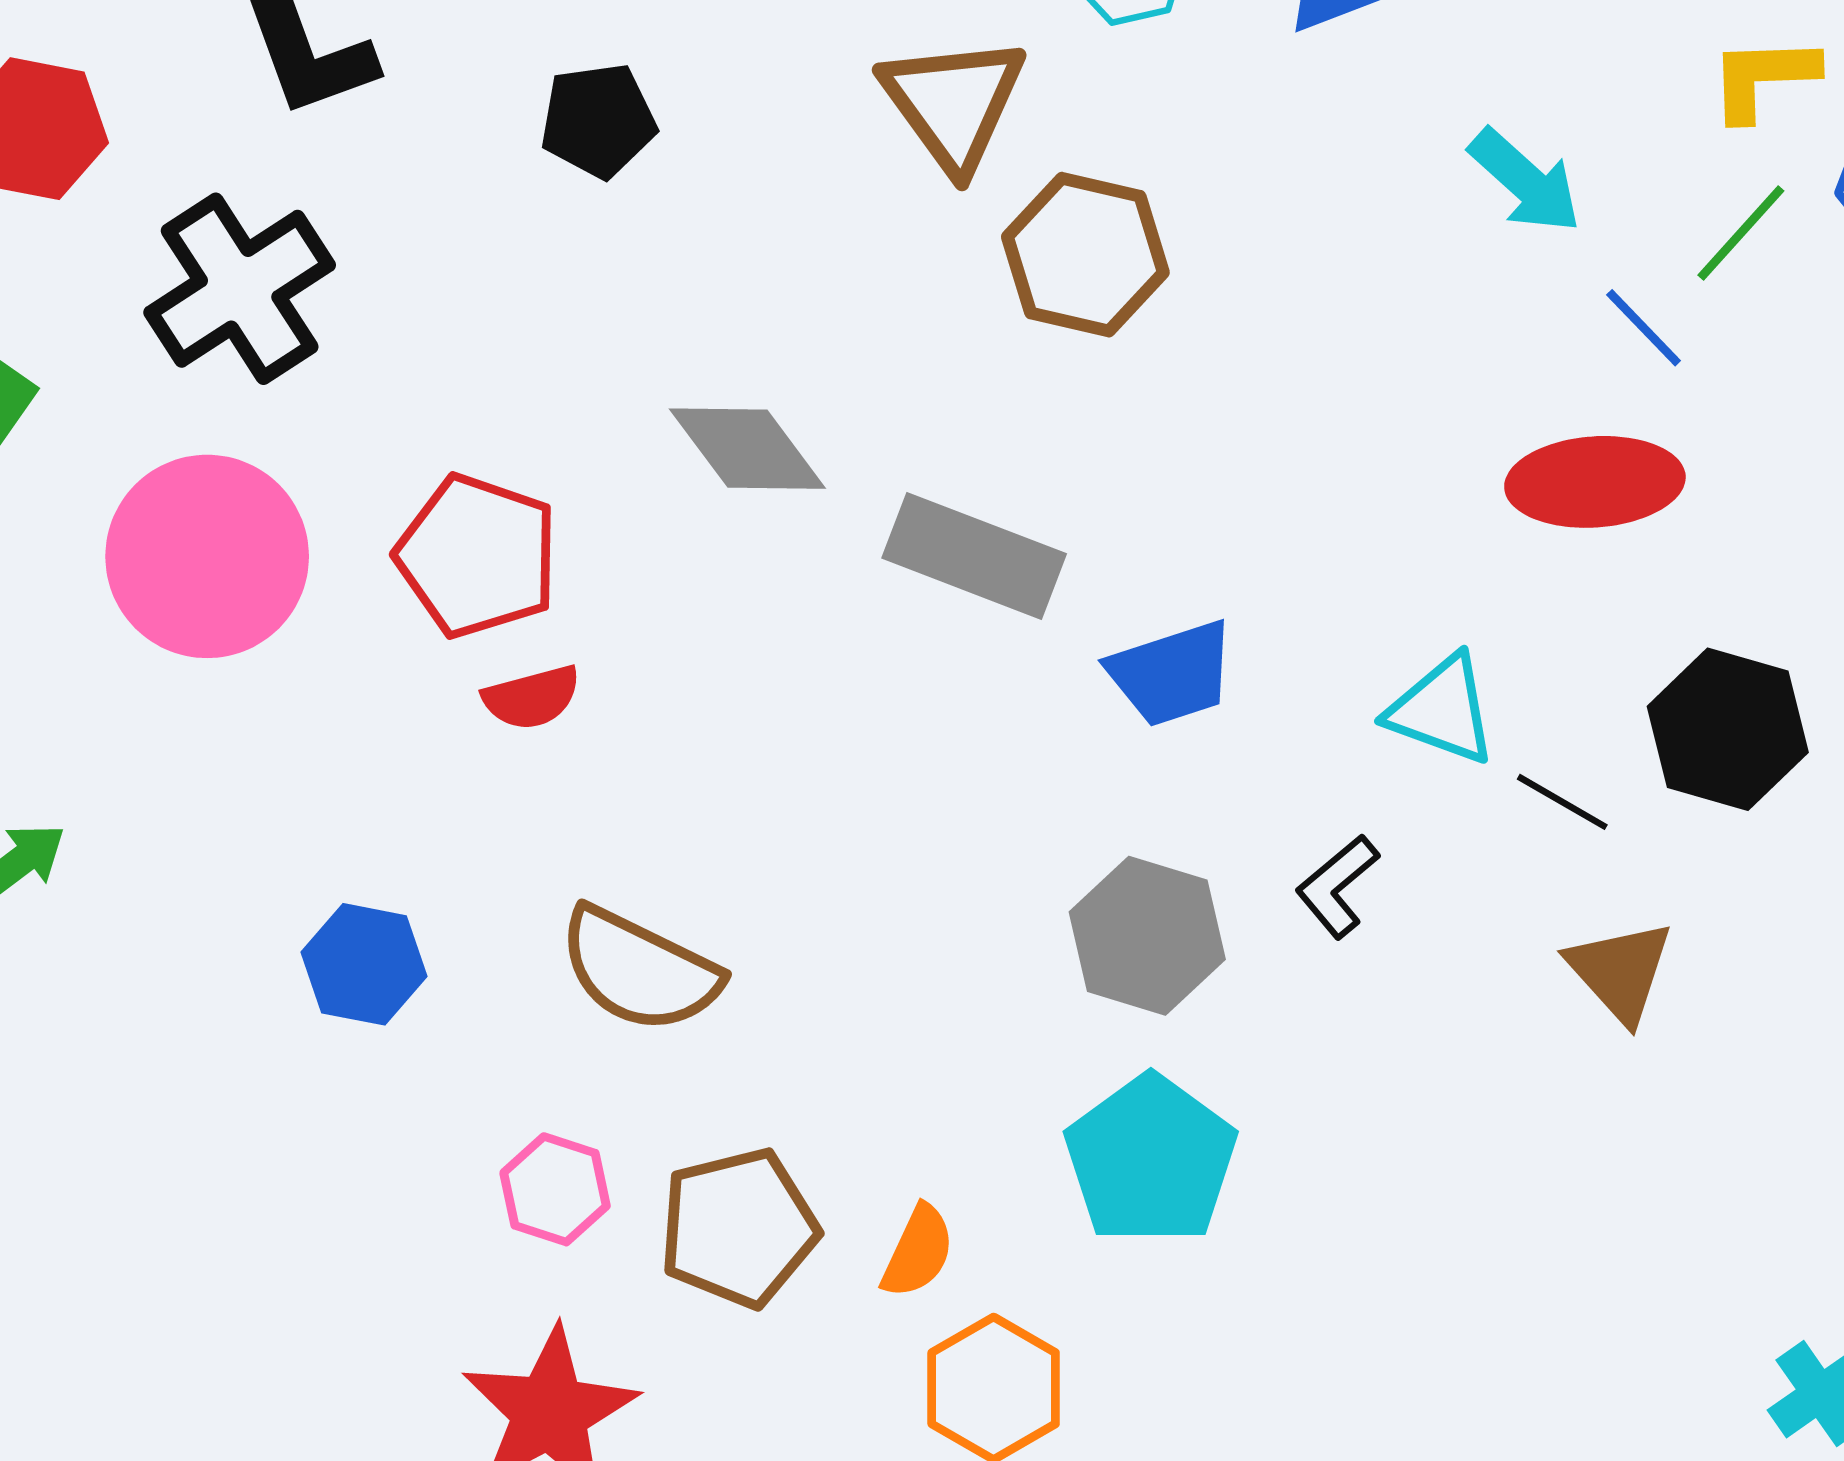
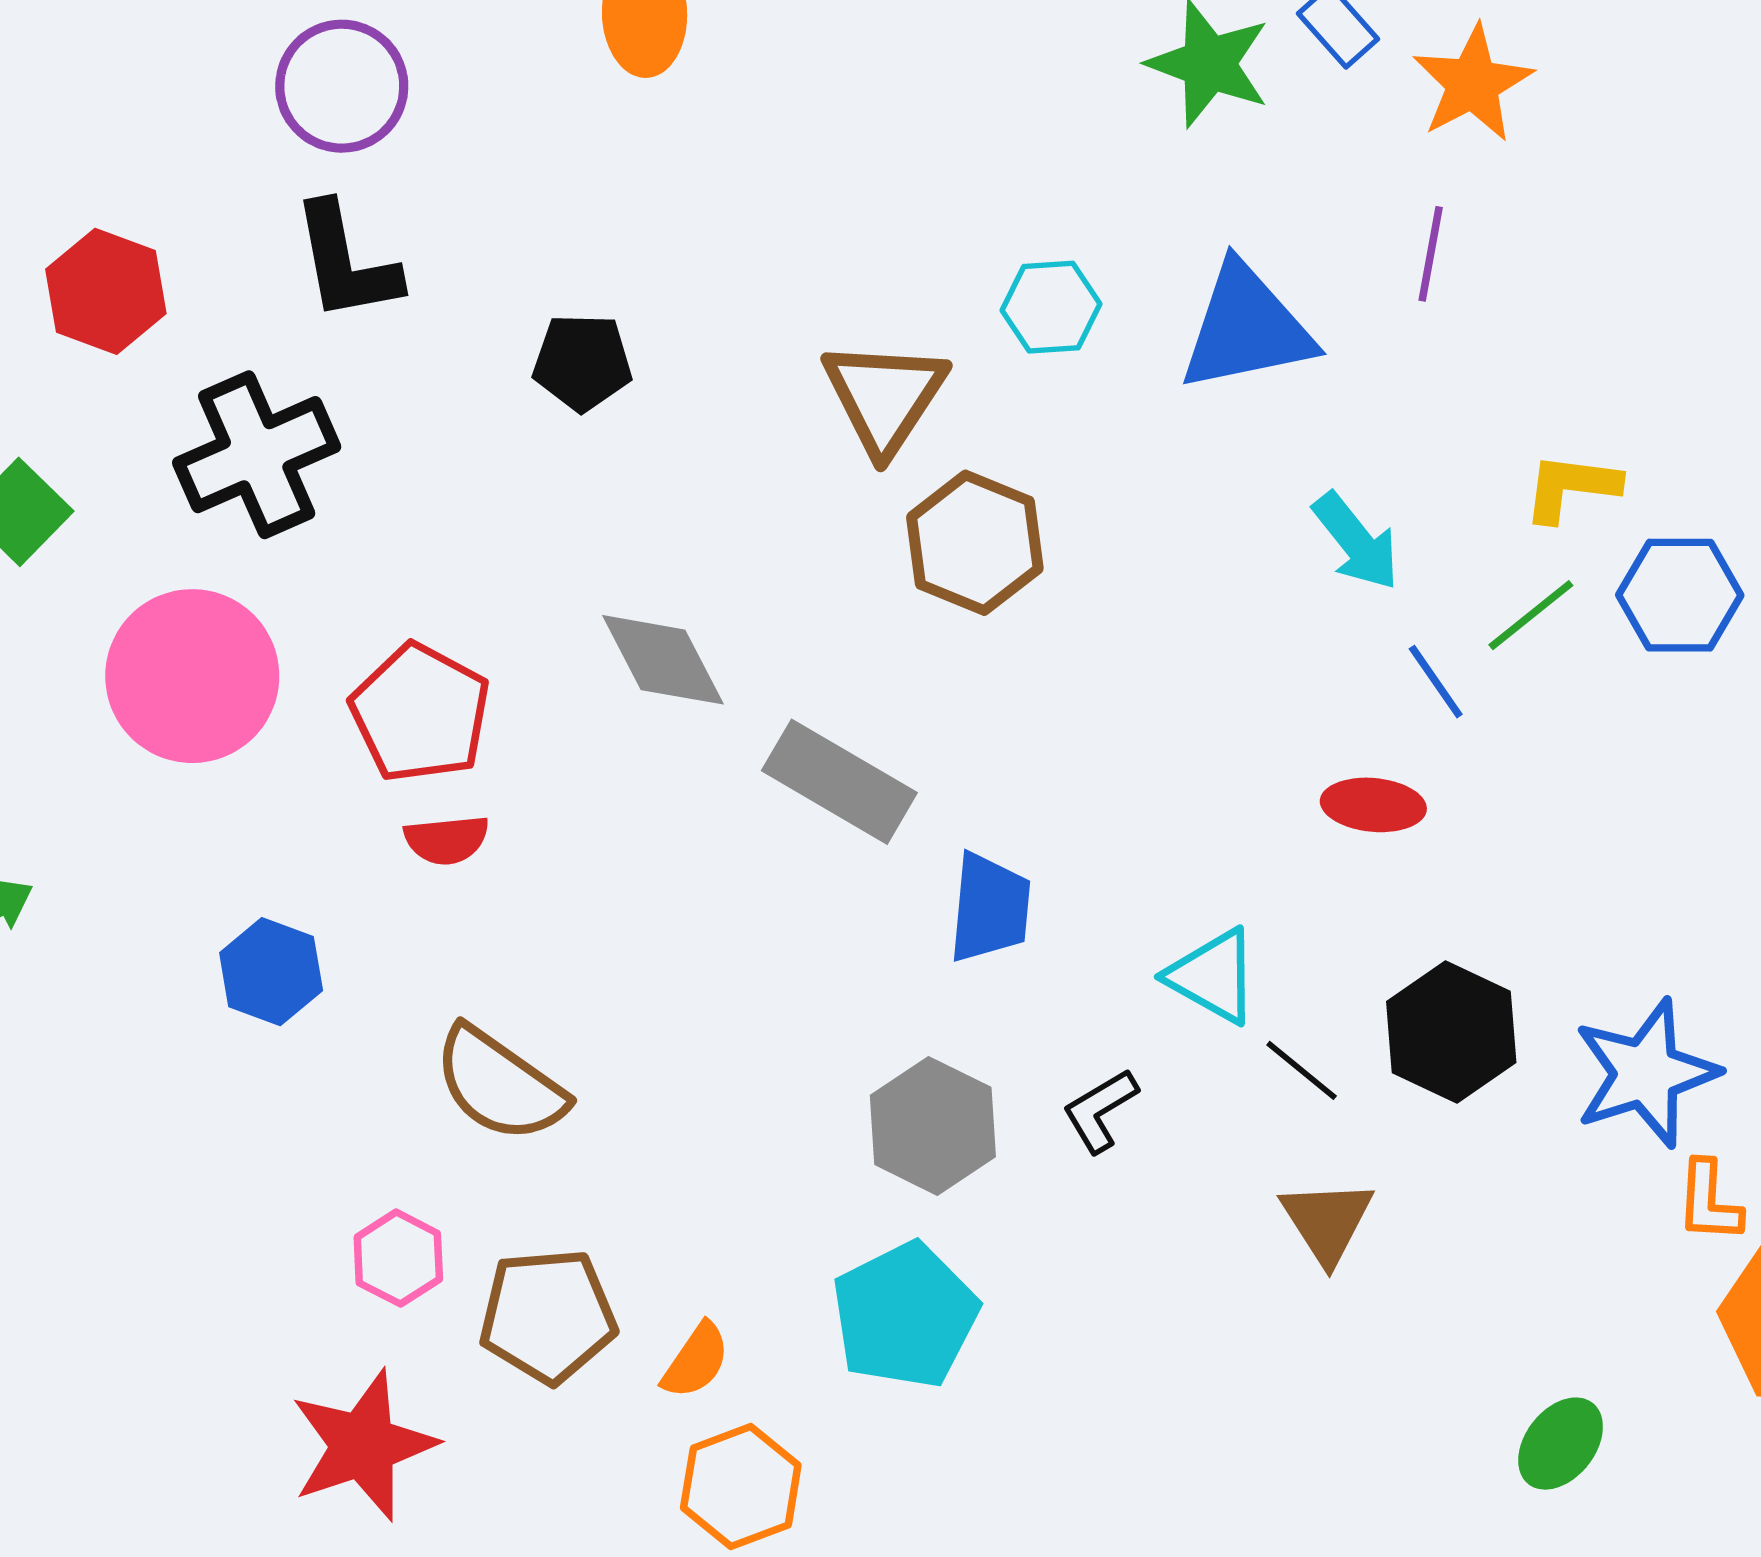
red ellipse: (1595, 482) -> (1373, 805), size x0.7
blue trapezoid: (1172, 673) -> (990, 908), turned -76
blue hexagon: (364, 964) -> (271, 972), moved

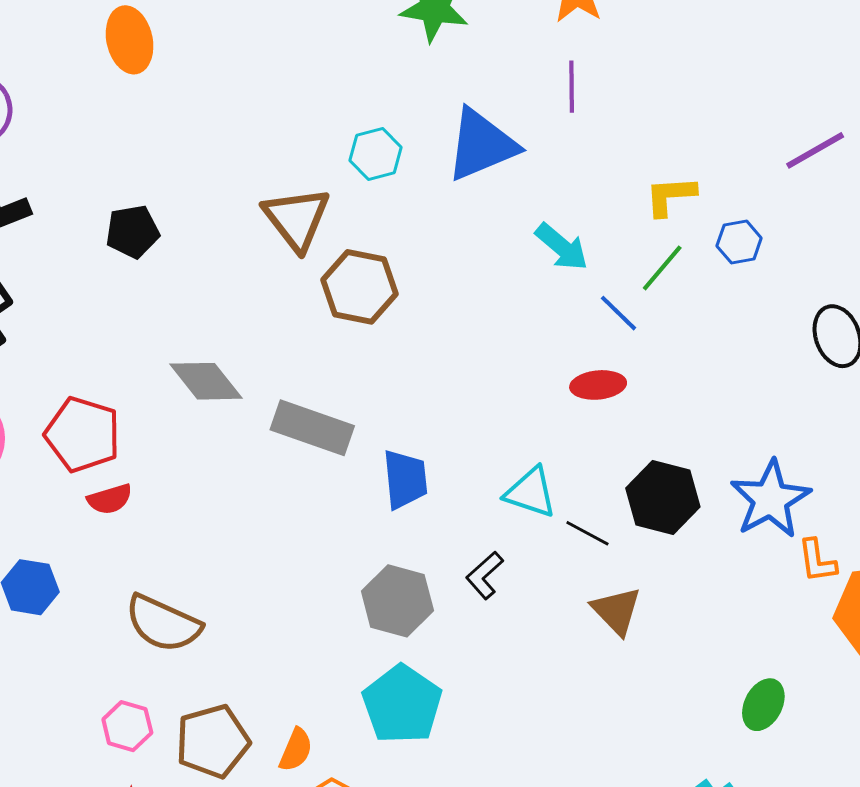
blue hexagon: (1680, 595) -> (739, 242), size x0.7

